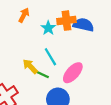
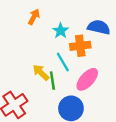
orange cross: (66, 21) -> (80, 46), moved
green line: (41, 74) -> (52, 81), turned 56

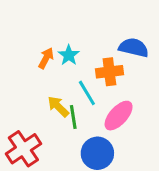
orange arrow: (34, 17) -> (46, 58), moved
cyan star: (61, 31) -> (69, 55), moved

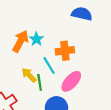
blue semicircle: (134, 48) -> (82, 14), moved
orange arrow: (46, 58) -> (21, 41), size x1.5

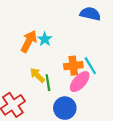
orange cross: (65, 51) -> (73, 66), moved
cyan line: (49, 66) -> (90, 66), moved

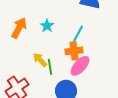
orange arrow: (29, 41) -> (19, 28), moved
cyan line: (90, 66) -> (78, 34), moved, turned 60

